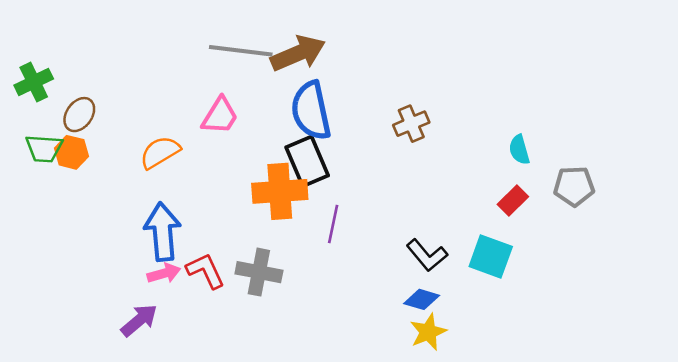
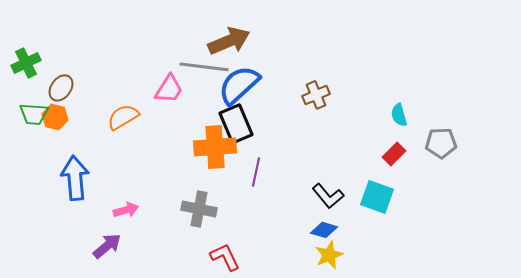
gray line: (241, 51) -> (204, 67), moved
blue semicircle: (311, 111) -> (239, 85), turned 60
blue arrow: (163, 232) -> (75, 178), moved
red L-shape: (206, 271) -> (225, 257), moved

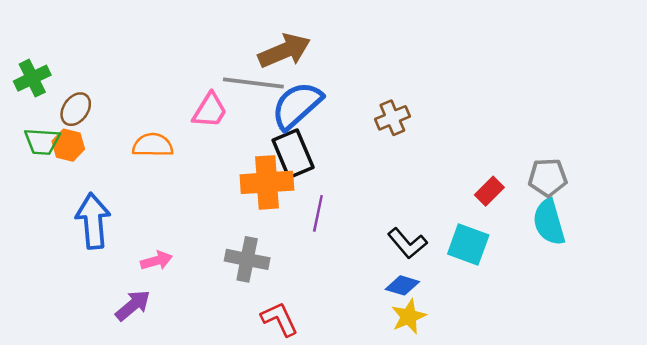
cyan semicircle: (399, 115) -> (549, 222), moved, size x1.6
orange semicircle: (123, 117) -> (153, 145), turned 32

